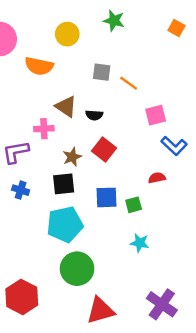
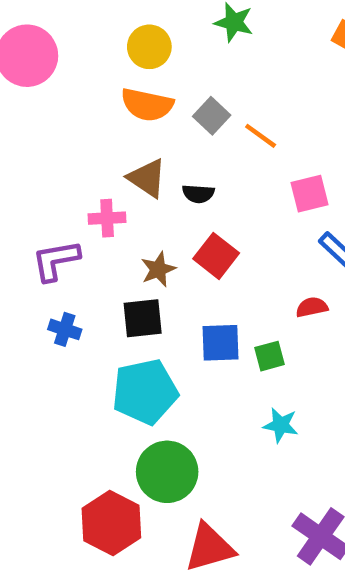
orange semicircle: (39, 66) -> (147, 105), moved
gray square: (102, 72) -> (212, 116), turned 36
red hexagon: (22, 297) -> (111, 523), moved

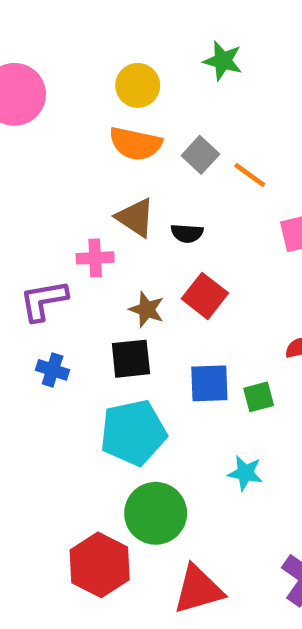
brown star: (158, 269) -> (147, 309), turned -30
cyan star: (281, 425) -> (245, 473), moved

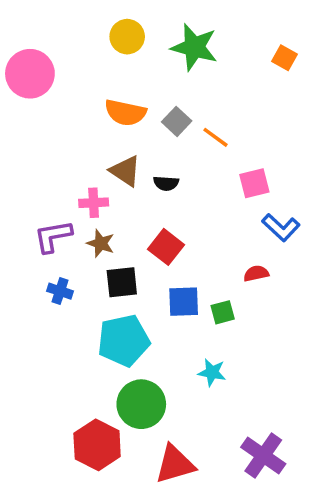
green star: (223, 61) -> (194, 47), size x1.5
yellow circle: (138, 85) -> (127, 37), moved
red square: (205, 296) -> (166, 247), moved
brown star: (147, 309) -> (101, 243), moved

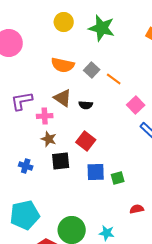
pink square: (254, 183) -> (136, 105), turned -30
purple L-shape: (53, 236) -> (22, 101), moved
red semicircle: (256, 273) -> (137, 209), moved
cyan pentagon: (124, 341) -> (25, 215), moved
cyan star: (212, 372) -> (107, 233), moved

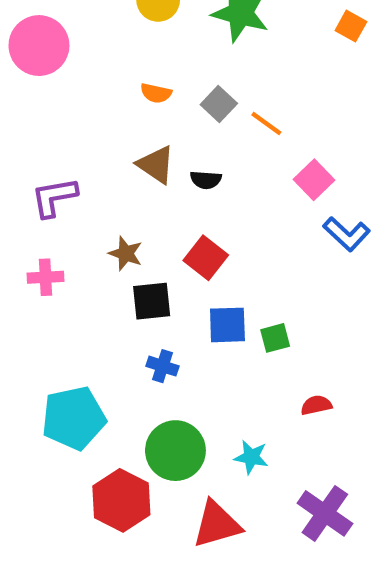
orange semicircle: (63, 65) -> (156, 93), size x0.6
purple L-shape: (22, 101) -> (54, 197), moved
pink cross: (45, 116) -> (45, 277), moved
blue cross: (26, 166) -> (162, 366), moved

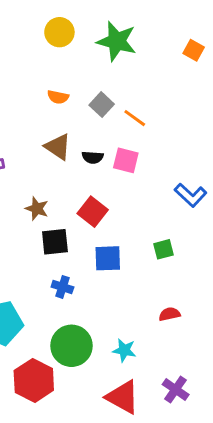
pink square: (314, 180) -> (126, 160), moved, turned -32
green square: (275, 338) -> (163, 249), moved
purple cross: (325, 513) -> (176, 389), size x0.7
red triangle: (217, 524) -> (123, 397), moved, turned 45

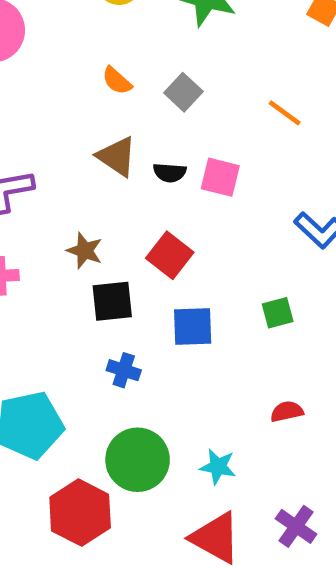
orange semicircle: (58, 97) -> (117, 81), turned 30
orange line: (135, 118) -> (285, 113), moved

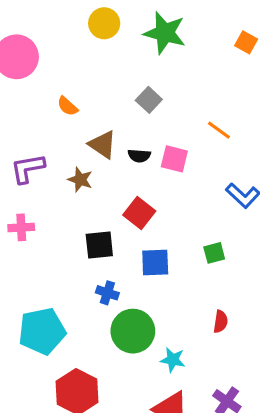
orange semicircle: (117, 81) -> (67, 106), moved
orange line: (285, 113) -> (219, 130), moved
brown star: (85, 251) -> (80, 180), moved
red semicircle: (287, 411) -> (221, 322), turned 110
green circle: (138, 460) -> (133, 331), moved

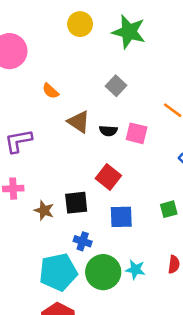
brown star: (80, 180) -> (44, 210), moved
cyan pentagon: (42, 331) -> (58, 272), moved
cyan star: (173, 360) -> (135, 270), moved

